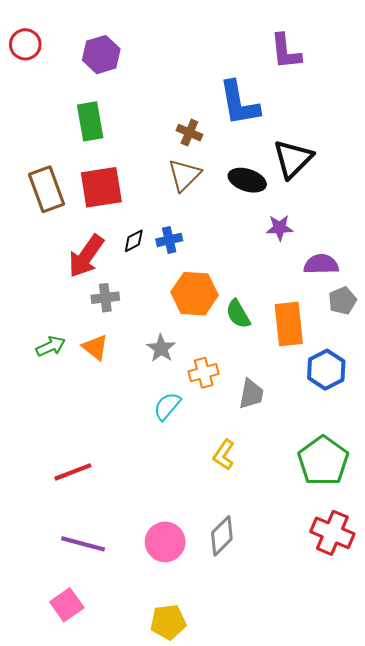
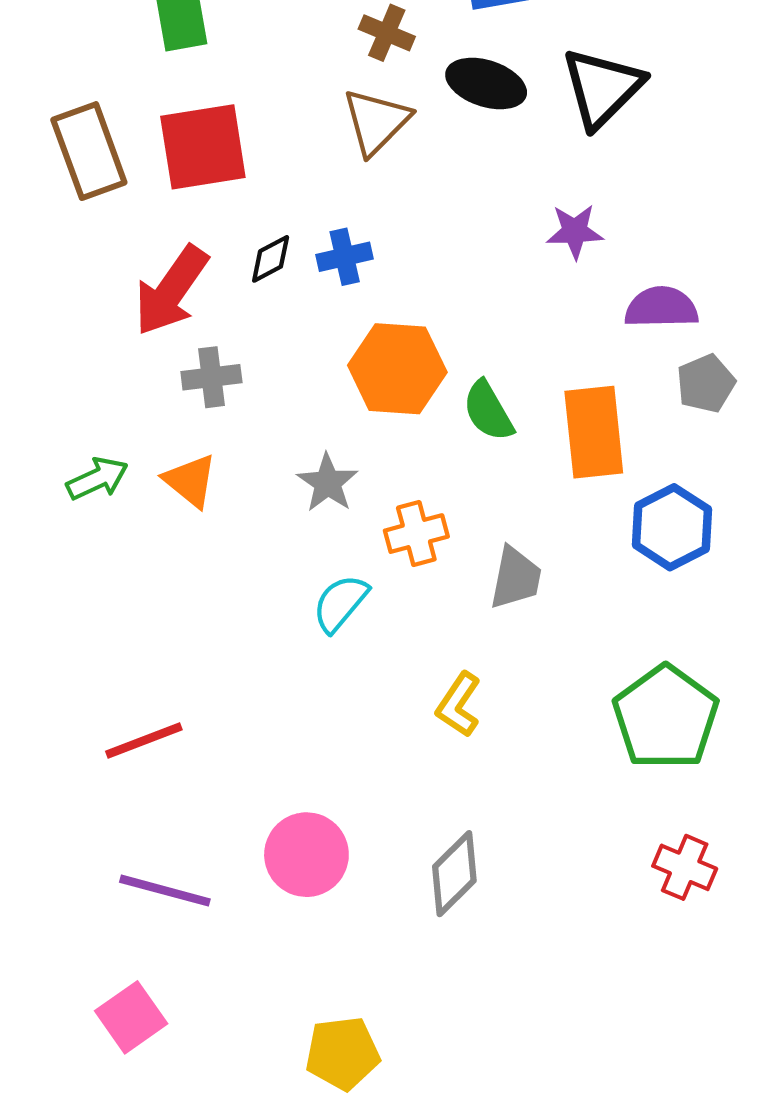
black ellipse: (247, 180) -> (486, 84), moved
red cross: (332, 533) -> (685, 867), size x0.7
pink circle: (165, 542) -> (306, 855), moved

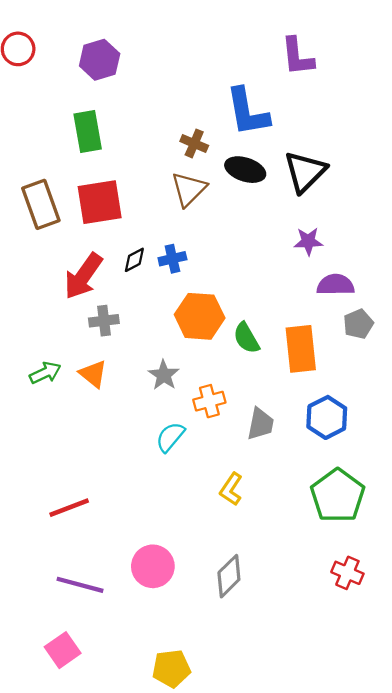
purple star: (575, 231) -> (308, 241), moved
blue hexagon: (672, 527) -> (327, 417), moved

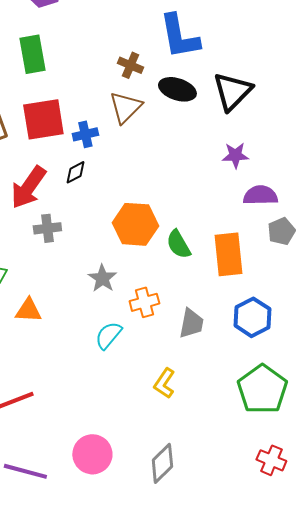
blue cross: (172, 259) -> (85, 134), moved
orange triangle: (93, 374) -> (28, 310), moved, turned -36

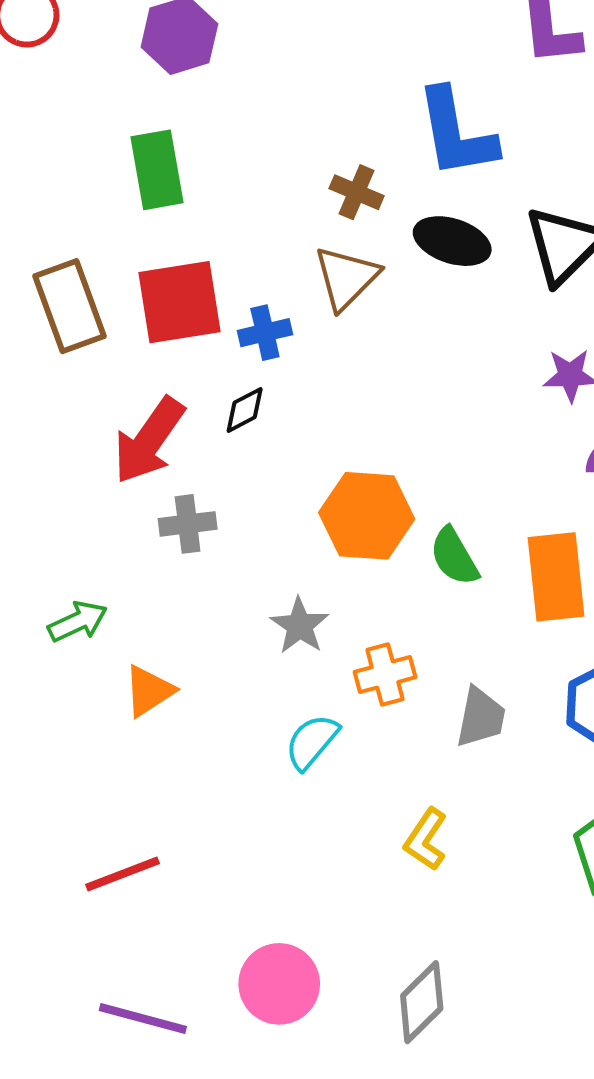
orange triangle: (28, 310) -> (149, 691), turned -36

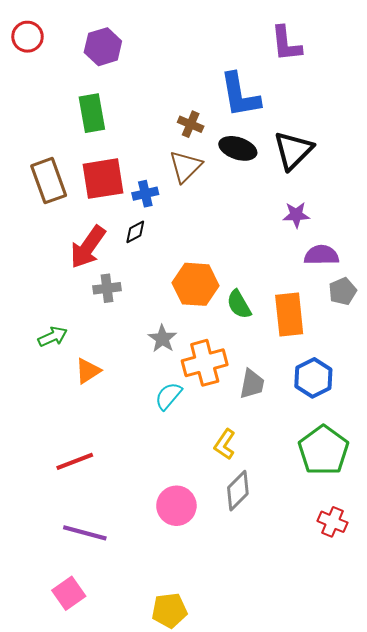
orange cross: (385, 675) -> (205, 363), size x1.5
pink circle: (279, 984) -> (176, 506), moved
gray diamond: (422, 1002) -> (238, 491), moved

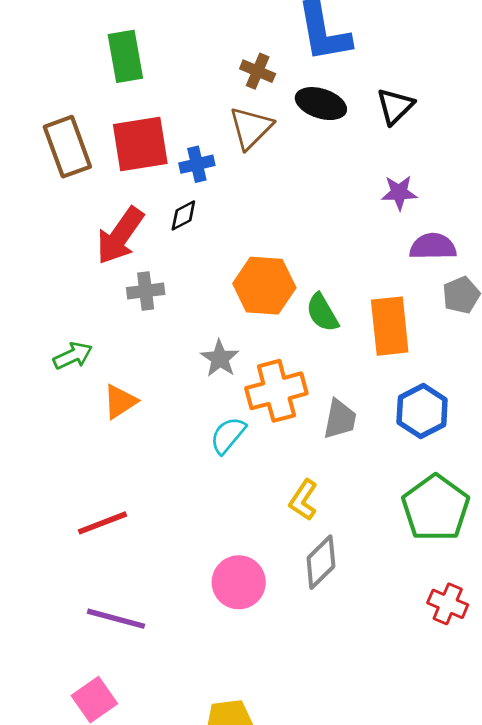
black triangle: (293, 150) -> (395, 106), size x0.7

